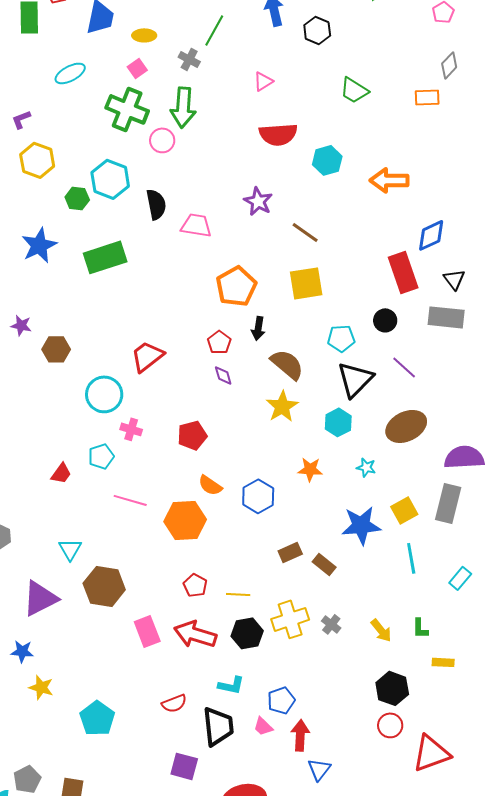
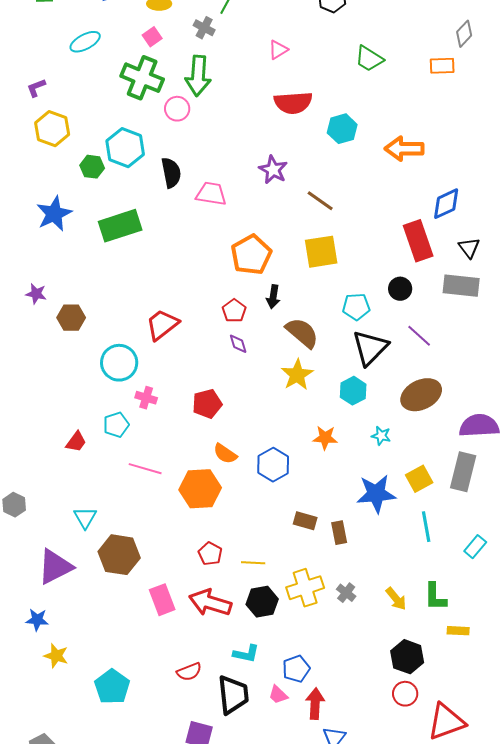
brown rectangle: (290, 552) -> (305, 521), turned 40
brown rectangle: (324, 564) -> (339, 533), turned 40
green L-shape: (420, 628) -> (435, 597), size x1.4

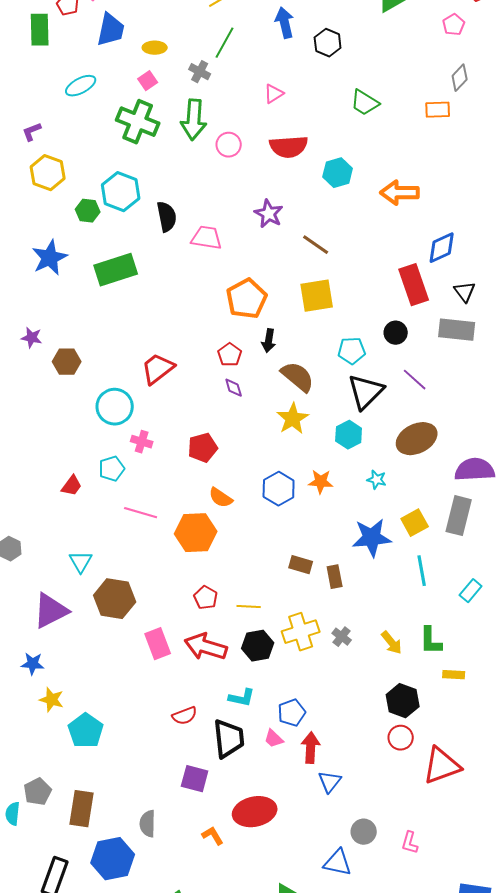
pink circle: (177, 109) -> (229, 145), moved
blue hexagon: (273, 465) -> (279, 489), moved
cyan pentagon: (112, 687) -> (86, 731), moved

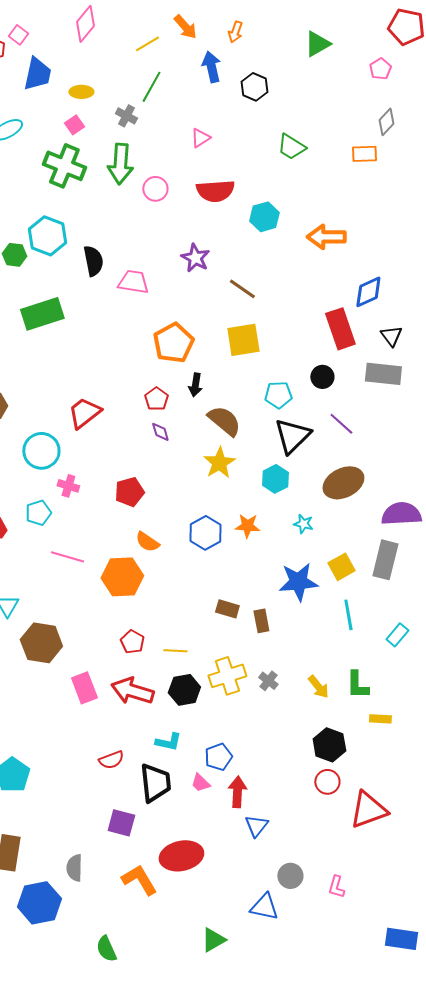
orange L-shape: (213, 836) -> (139, 880), size x1.6

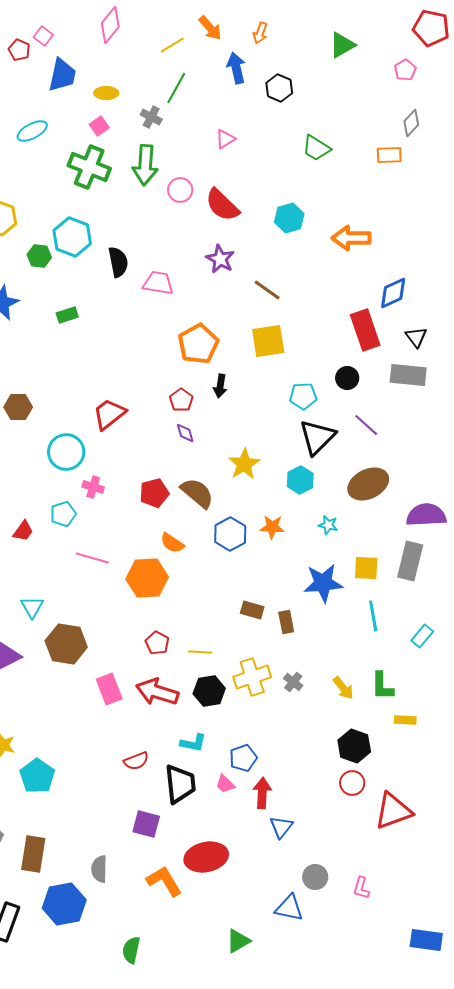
red semicircle: (215, 191) -> (222, 205), moved, turned 48
green rectangle: (42, 314) -> (67, 315), size x0.5
brown semicircle: (224, 421) -> (197, 493), moved
yellow square: (341, 567) -> (366, 568), turned 32
green semicircle: (106, 949) -> (131, 950), turned 36

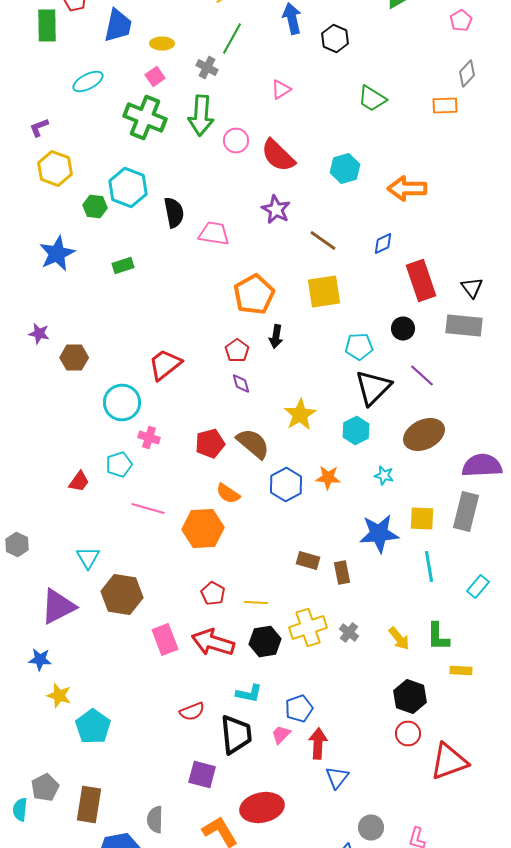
blue diamond: (393, 293) -> (383, 244), moved, size x0.7
pink trapezoid: (225, 784) -> (281, 734), turned 90

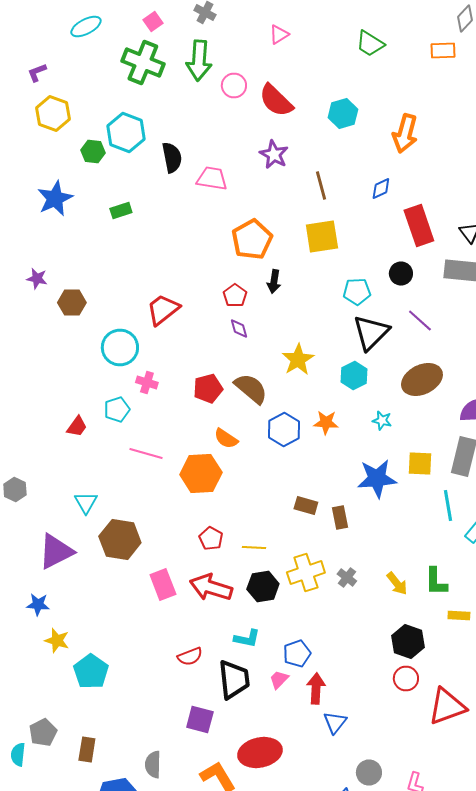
orange arrow: (407, 188) -> (405, 134), turned -75
brown line: (323, 240) -> (321, 186), turned 40
cyan line: (429, 566) -> (448, 506), moved
brown rectangle: (89, 804) -> (87, 750), size x0.7

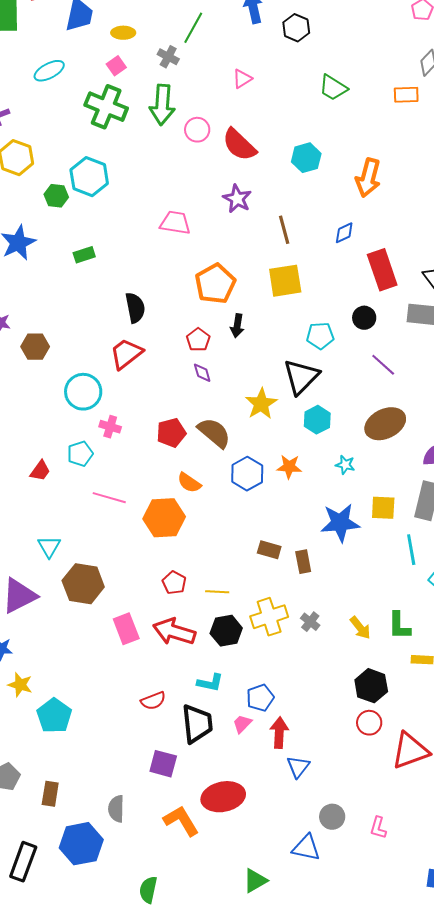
black semicircle: (172, 158) -> (135, 308), moved
black triangle: (371, 332) -> (301, 377), moved

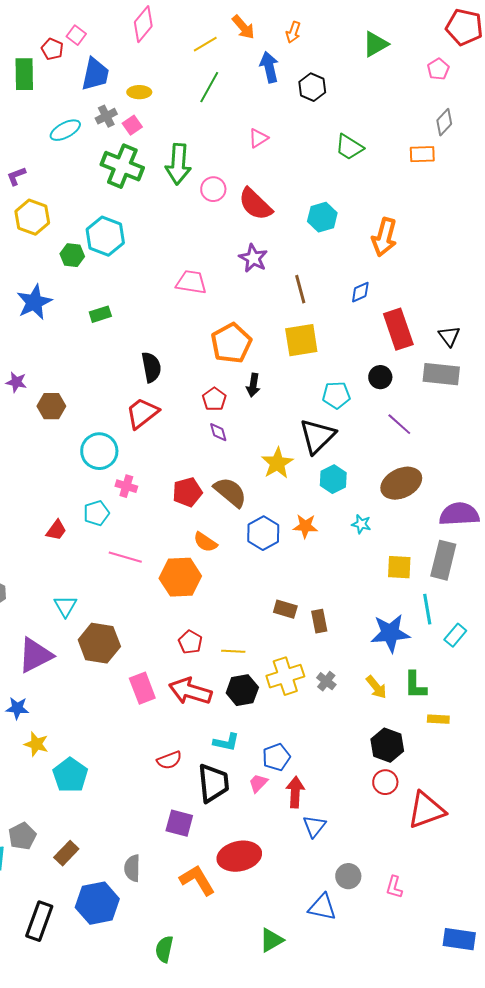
gray cross: (168, 57) -> (106, 116), moved, turned 35
blue star: (340, 523) -> (390, 633), moved
brown rectangle: (50, 794) -> (66, 853), turned 35

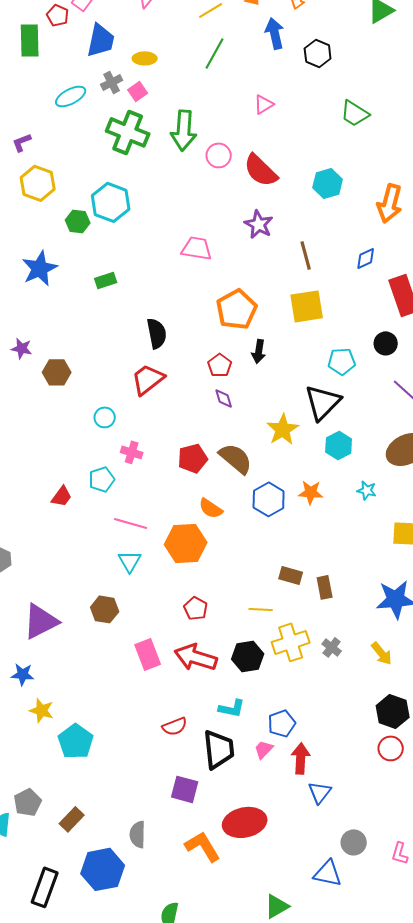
cyan circle: (99, 451) -> (105, 417), size x0.6
cyan triangle: (65, 606) -> (130, 561), moved
brown hexagon: (99, 643) -> (105, 609), size x0.7
yellow line: (233, 651) -> (261, 609), moved

